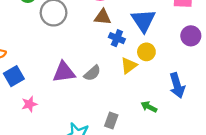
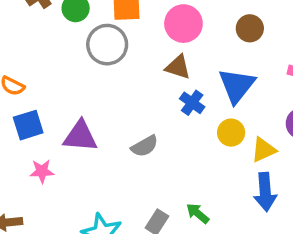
yellow triangle: (129, 66) -> (264, 150), moved
purple triangle: (64, 72) -> (80, 136), moved
green arrow: (149, 107) -> (198, 213), moved

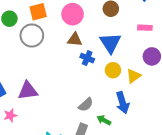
gray semicircle: (145, 146) -> (86, 105), moved
blue arrow: (265, 192) -> (123, 103), moved

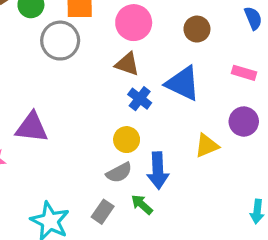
blue triangle: (110, 43) -> (183, 83), turned -45
yellow circle: (113, 70) -> (127, 140), moved
blue arrow: (123, 103) -> (158, 170), moved

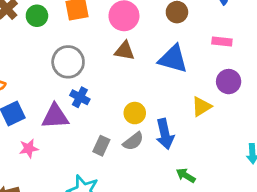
gray circle: (60, 41) -> (68, 62), moved
blue cross: (140, 99) -> (80, 97), moved
green arrow: (142, 205) -> (186, 175), moved
gray rectangle: (103, 212) -> (101, 146), moved

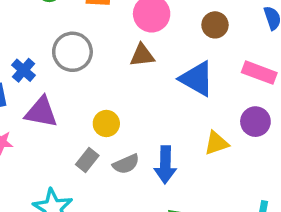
pink rectangle: (222, 41) -> (259, 73), size x1.4
brown triangle: (125, 51) -> (142, 55), turned -30
blue cross: (80, 97) -> (24, 70), moved
yellow circle: (135, 113) -> (106, 124), moved

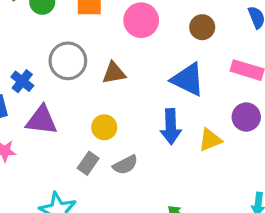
brown triangle: (142, 55) -> (114, 73), moved
blue arrow: (165, 165) -> (171, 127), moved

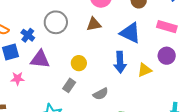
brown triangle: (114, 73) -> (94, 24), moved
gray semicircle: (125, 165) -> (101, 94), moved

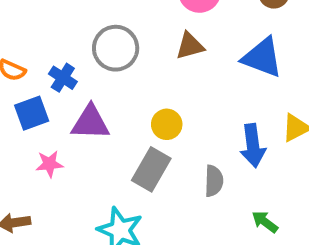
blue arrow: (120, 62) -> (253, 146), moved
gray rectangle: (69, 85) -> (151, 169), size x1.5
gray semicircle: (101, 94) -> (214, 181), turned -56

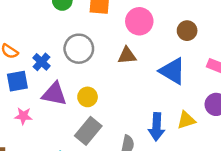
yellow circle: (167, 124) -> (88, 97), moved

